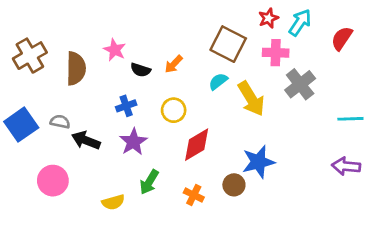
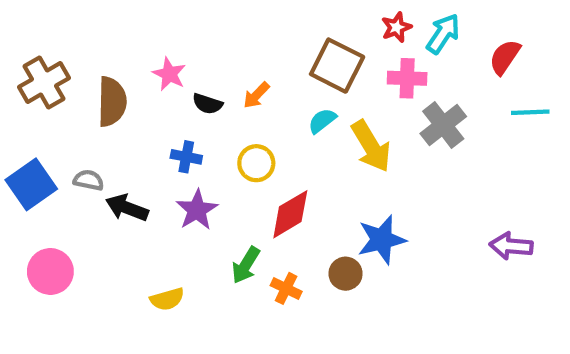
blue cross: (126, 106) -> (186, 157), turned 30
cyan line: (350, 119) -> (530, 112), moved
pink circle: (53, 181) -> (50, 271), moved
green arrow: (149, 182) -> (246, 265), moved

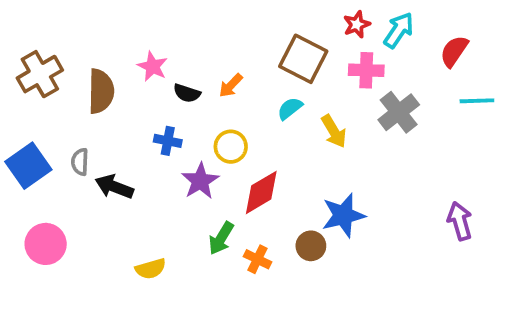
yellow arrow: (371, 146) -> (334, 131), size x0.7
gray semicircle: (89, 180) -> (80, 162), turned -100
purple star: (197, 210) -> (200, 181), moved
purple arrow: (511, 246) -> (460, 221), turned 69

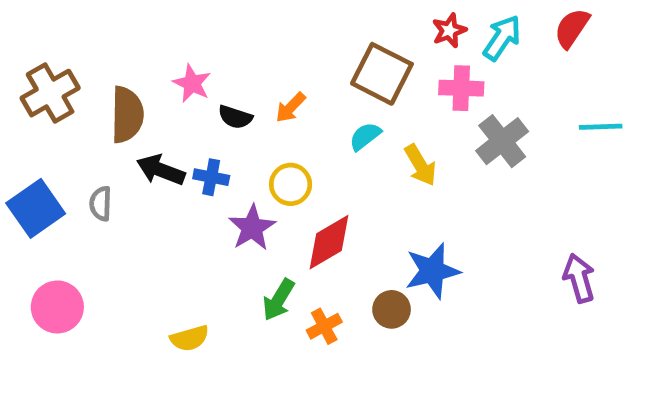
red semicircle: (454, 51) -> (572, 28), moved
black arrow: (114, 187) -> (161, 170), moved
orange cross: (257, 259) -> (324, 326), turned 36

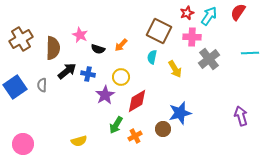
cyan semicircle: (365, 136) -> (152, 57), turned -40
black arrow: (161, 170) -> (67, 71), turned 120
pink circle: (57, 307) -> (23, 144), moved

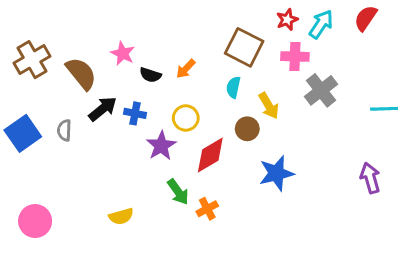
brown semicircle: (53, 48) -> (81, 73), turned -40
cyan line: (250, 53) -> (384, 109), moved
green arrow: (116, 125) -> (178, 192), turned -66
brown circle: (163, 129) -> (247, 129), moved

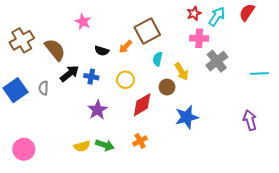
brown square: (244, 47) -> (147, 31), moved, turned 35
pink star: (123, 53) -> (83, 22), moved
purple star: (161, 146) -> (97, 110), moved
green arrow: (178, 192) -> (105, 145), moved, turned -36

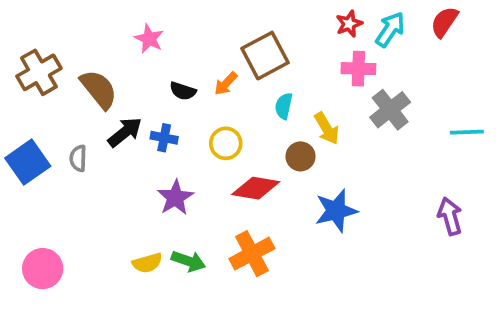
red diamond: (142, 105) -> (256, 188), turned 40
orange cross: (140, 141) -> (252, 254), size x1.6

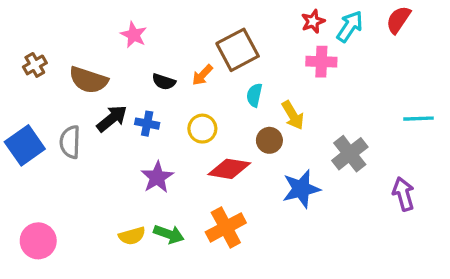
brown cross: (39, 72) -> (35, 65), size x0.6
brown semicircle: (99, 89) -> (88, 80), turned 147
gray cross: (390, 110) -> (350, 154), moved
gray semicircle: (78, 158) -> (70, 142), size x1.4

